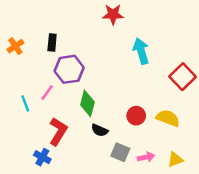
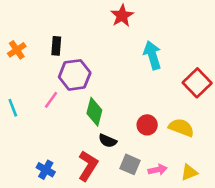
red star: (113, 14) -> (122, 16), turned -30
cyan line: (25, 103) -> (13, 108), moved
red L-shape: (58, 132) -> (88, 166), moved

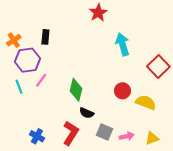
purple hexagon: (75, 75) -> (27, 60), moved
cyan line: (13, 108) -> (19, 87), moved
red circle: (147, 125) -> (122, 91), moved

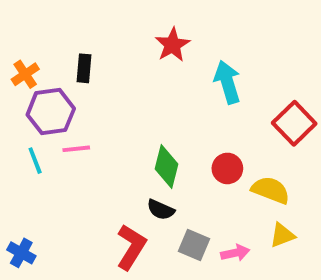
red star: (98, 13) -> (172, 45), moved
pink line: (41, 80) -> (76, 149), turned 48
green diamond: (76, 90) -> (167, 166), moved
blue cross: (37, 136) -> (21, 253), moved
yellow triangle: (152, 138) -> (282, 235), moved

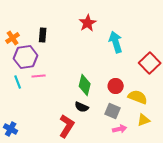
gray square: (194, 245) -> (113, 111), moved

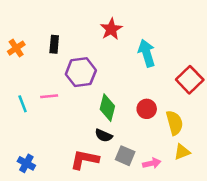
purple hexagon: (26, 57) -> (81, 72), moved
yellow semicircle: (138, 97) -> (175, 123), turned 54
gray square: (113, 111) -> (125, 156), moved
red L-shape: (67, 126) -> (85, 160), turned -110
blue cross: (11, 129) -> (26, 163), moved

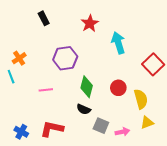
black rectangle: (54, 44) -> (44, 18), moved, turned -32
orange cross: (16, 48) -> (19, 58), moved
pink line: (49, 96) -> (46, 90), moved
cyan line: (23, 104) -> (11, 77), moved
red L-shape: (85, 160) -> (52, 129), moved

